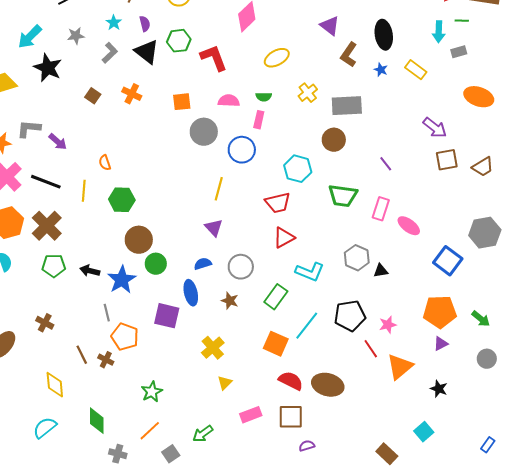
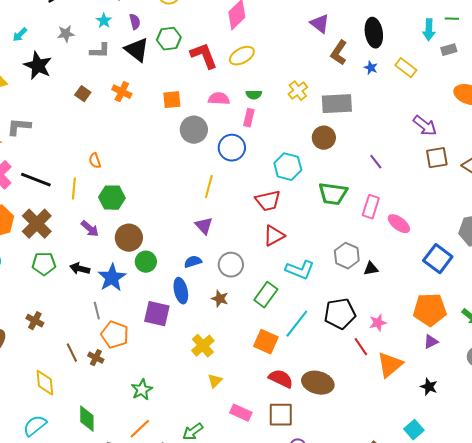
cyan arrow: (30, 37) -> (20, 35), size x0.6
gray L-shape: (110, 53) -> (100, 51), turned 45
yellow ellipse: (277, 58) -> (242, 56), moved
purple arrow: (58, 142) -> (90, 229), moved
pink rectangle: (251, 415) -> (241, 413), turned 45

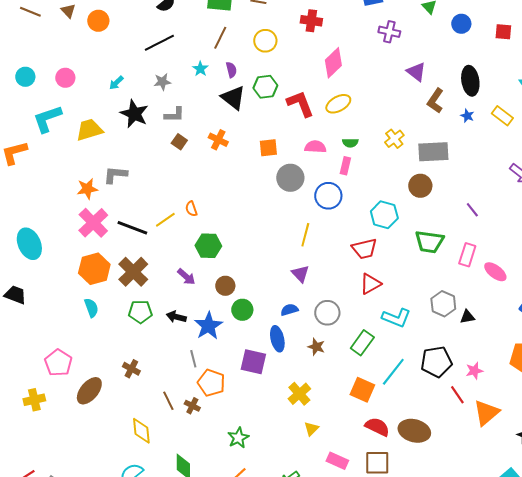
gray L-shape: (100, 51) -> (174, 115), moved
yellow line: (74, 189) -> (165, 220), moved, turned 50
brown circle: (129, 238) -> (225, 286), size x0.7

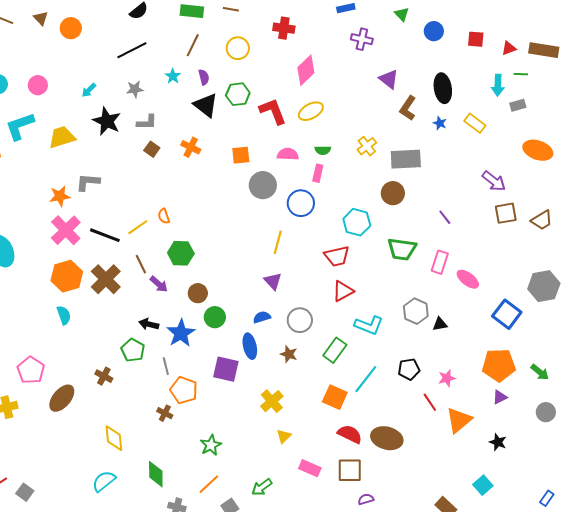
green pentagon: (140, 312) -> (133, 350), moved, turned 30
black pentagon: (436, 362) -> (409, 369), size x0.7
brown line: (168, 401) -> (141, 264), moved

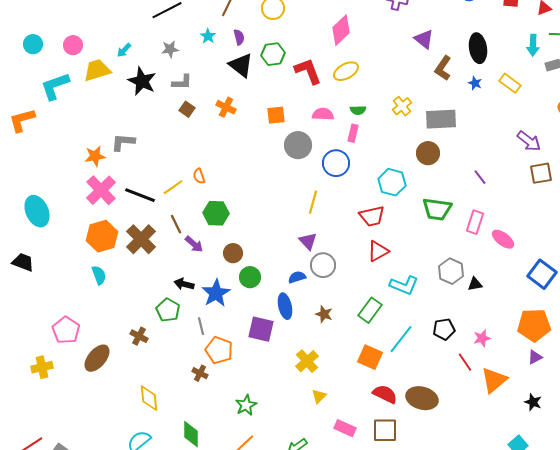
yellow trapezoid: (62, 137) -> (97, 70), moved
gray circle: (300, 320) -> (323, 265), moved

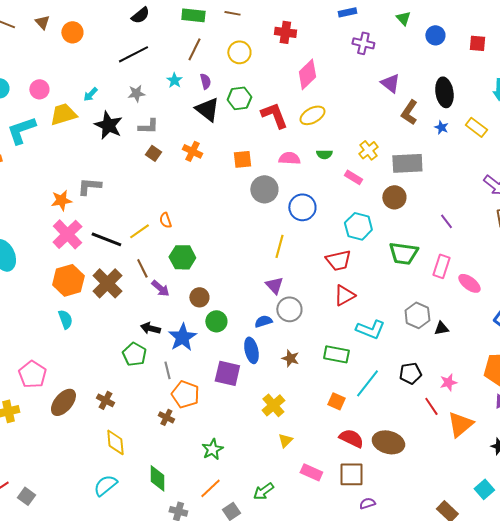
pink rectangle: (353, 133) -> (353, 177), moved, turned -72
green rectangle: (370, 310) -> (336, 354), turned 65
brown cross: (139, 336) -> (105, 400), moved
orange square: (370, 357) -> (336, 401), size x0.7

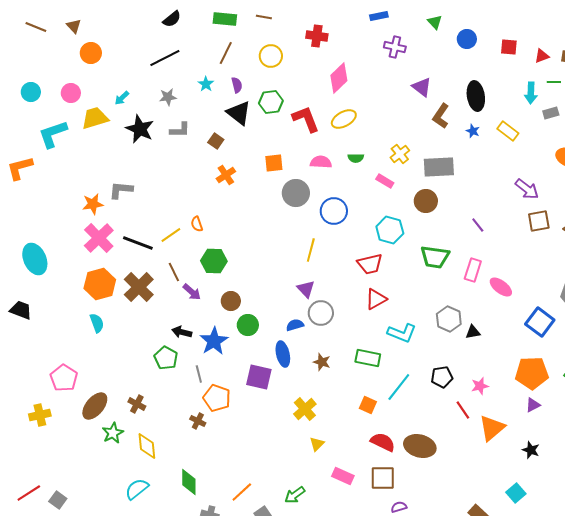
orange circle: (72, 32) -> (91, 53), moved
orange cross: (192, 151) -> (226, 175), moved, turned 30
brown square: (153, 153) -> (216, 141), moved
green star: (212, 449) -> (113, 433), moved

